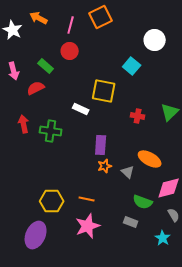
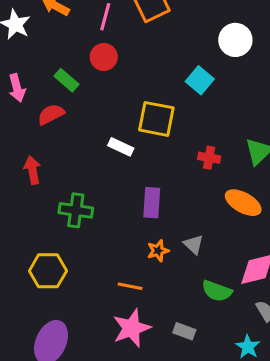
green cross: (51, 131) -> (76, 210), moved
orange ellipse: (150, 159) -> (243, 203), moved
orange star: (105, 166) -> (158, 251), moved
yellow hexagon: (52, 201) -> (48, 271), moved
gray rectangle: (131, 222) -> (184, 331), moved

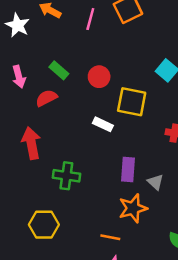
red circle: (104, 57) -> (99, 77), moved
red arrow: (32, 170) -> (31, 143), size x1.4
gray triangle: (194, 244) -> (156, 182), moved
orange star: (158, 251) -> (133, 208), size x1.6

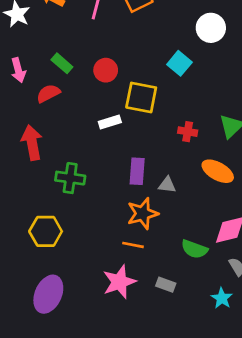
white rectangle: (103, 124) -> (110, 122), turned -42
gray triangle: (156, 182) -> (167, 185), turned -36
orange line: (110, 237) -> (133, 245), moved

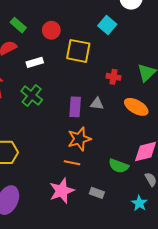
white rectangle: (110, 122) -> (35, 62), moved
green cross: (70, 178) -> (32, 95), moved, turned 30
gray triangle: (167, 185) -> (97, 104), moved

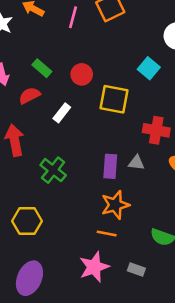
white rectangle: (35, 62) -> (62, 113), turned -35
red cross: (113, 77) -> (156, 130), size x1.5
green cross: (32, 95) -> (53, 170), moved

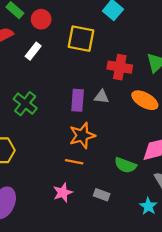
red circle: (82, 74) -> (41, 19), moved
pink star: (94, 267) -> (63, 193), size x0.7

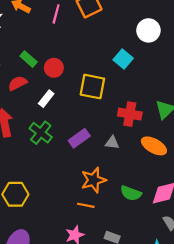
purple rectangle: (78, 100) -> (79, 138), moved, turned 50
green cross: (25, 104) -> (41, 133), moved
green semicircle: (125, 165) -> (131, 193), moved

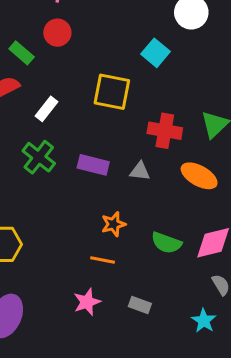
red circle: (54, 68) -> (57, 33), moved
purple rectangle: (79, 138) -> (93, 165), turned 50
orange star: (93, 180) -> (113, 224), size x0.7

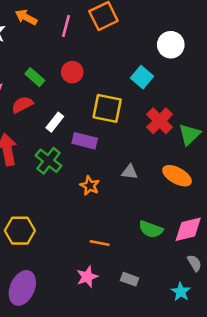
red circle: (57, 33) -> (72, 72), moved
red cross: (165, 131) -> (160, 121), moved, turned 35
purple rectangle: (93, 165) -> (85, 141), moved
orange star: (113, 224) -> (90, 186), moved, turned -30

